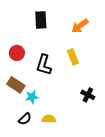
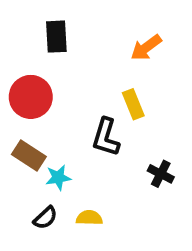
black rectangle: (41, 20) -> (56, 37), moved
red circle: (17, 53) -> (31, 97), size x1.5
black L-shape: (44, 65) -> (106, 137), moved

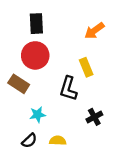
red circle: (31, 97) -> (35, 55), moved
brown rectangle: (29, 156) -> (19, 84), moved
black cross: (161, 174) -> (94, 117), moved, turned 35

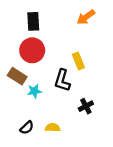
orange arrow: (94, 31) -> (86, 17), moved
cyan star: (38, 115) -> (34, 91), moved

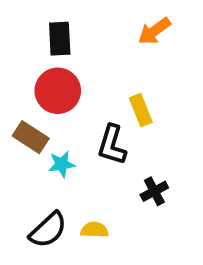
black semicircle: (27, 128) -> (48, 230), size x1.5

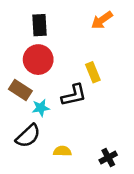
black L-shape: (112, 145) -> (74, 95), turned -120
black cross: (154, 191) -> (108, 158), moved
black semicircle: (48, 230) -> (28, 136), moved

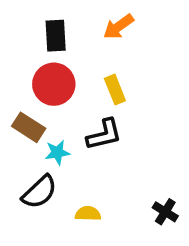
orange arrow: (102, 20) -> (119, 27), moved
yellow rectangle: (93, 72) -> (115, 90), moved
black cross: (108, 158) -> (165, 212), moved, turned -30

